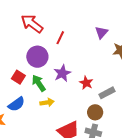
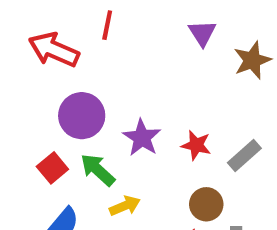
red line: (60, 38) -> (107, 25), moved
red square: (18, 77) -> (52, 168), turned 32
brown circle: (95, 112) -> (206, 204), moved

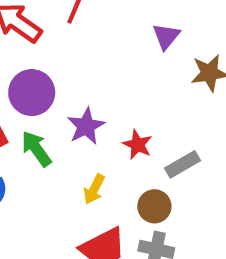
brown circle: (206, 204) -> (154, 206), moved
yellow arrow: (125, 206) -> (94, 189), moved, turned 128

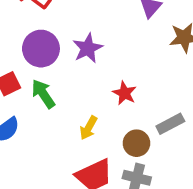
purple star: (86, 126) -> (88, 48), moved
gray rectangle: (182, 164) -> (170, 124), moved

